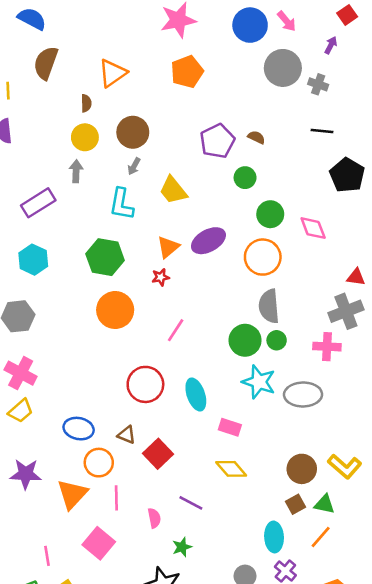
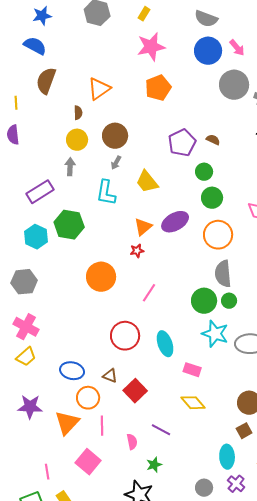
green circle: (270, 214) -> (212, 198), moved
green hexagon: (105, 257) -> (69, 225), moved

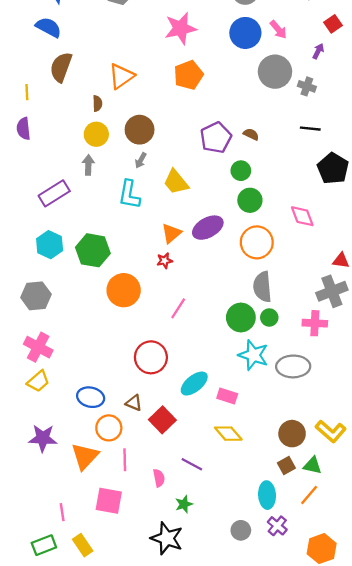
green hexagon: (69, 225) -> (93, 250), moved
cyan ellipse: (165, 344) -> (194, 384), moved, turned 70
pink square: (88, 462) -> (109, 501), turned -30

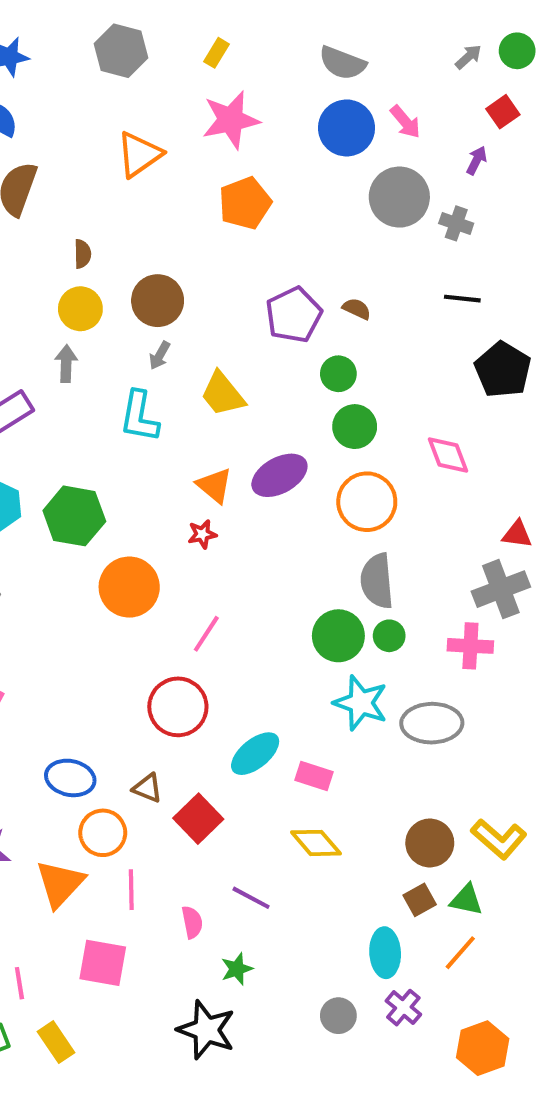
orange triangle: (121, 76) -> (139, 154), moved
orange triangle: (171, 233) -> (214, 485), turned -40
pink line: (178, 308) -> (206, 634), moved

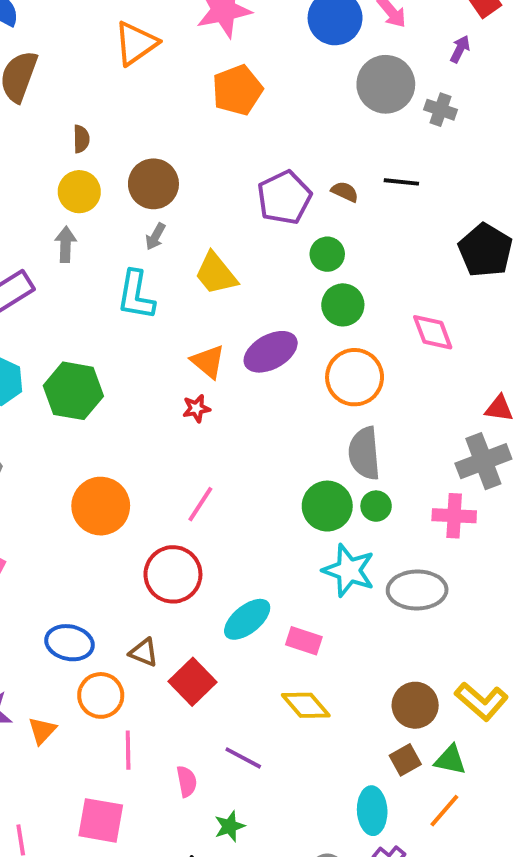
black line: (462, 299) -> (401, 182), moved
orange circle: (129, 587) -> (101, 506), moved
orange triangle: (60, 884) -> (42, 731), moved, size x0.6

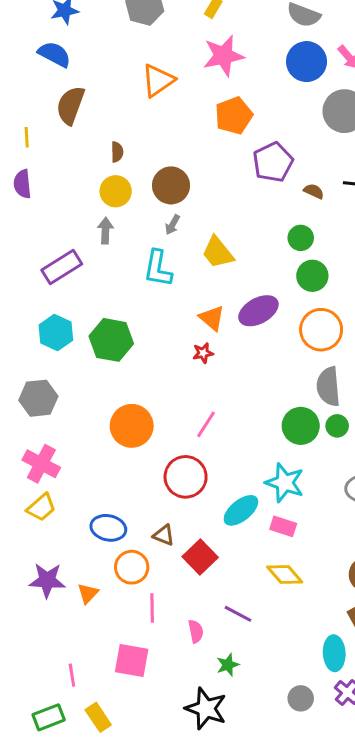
purple pentagon: (284, 198) -> (273, 162), moved
cyan star: (349, 570) -> (285, 483), moved

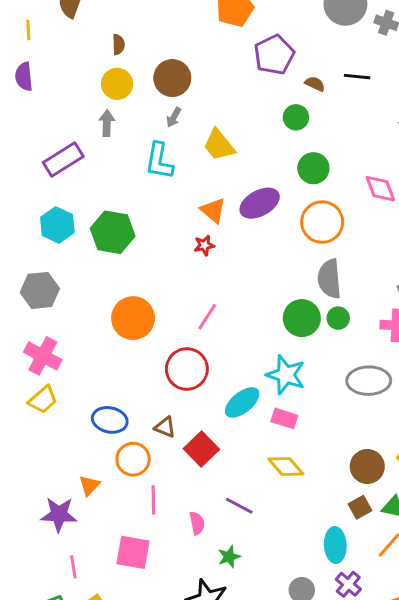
green circle: (301, 238) -> (296, 117), moved
purple star: (47, 580) -> (59, 514), moved

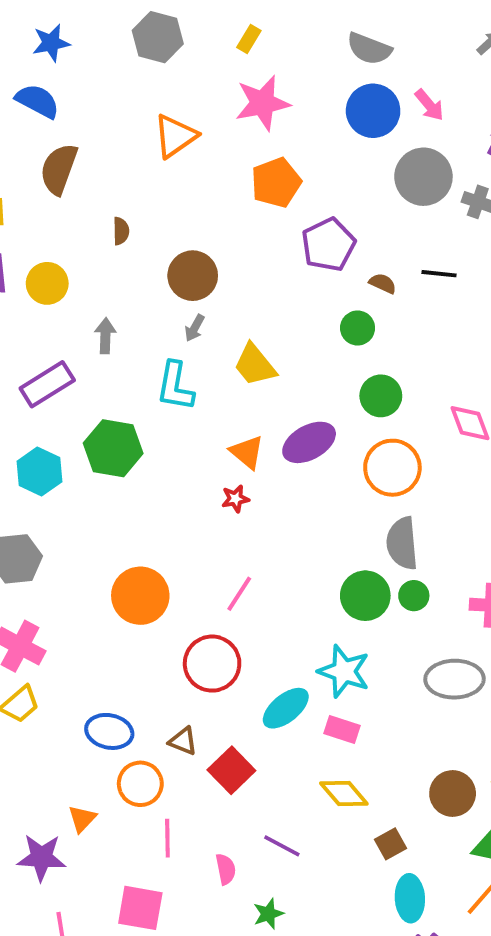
yellow circle: (117, 84) -> (47, 283), moved
green hexagon: (113, 232) -> (113, 448), moved
brown square: (360, 507) -> (391, 844), moved

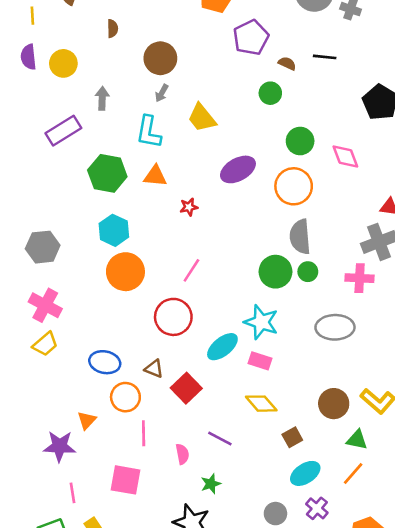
green circle: (381, 396) -> (300, 141), moved
orange triangle: (247, 452) -> (155, 176), moved, turned -35
cyan hexagon: (39, 472) -> (114, 230), moved
cyan ellipse: (410, 898) -> (305, 473), turned 60

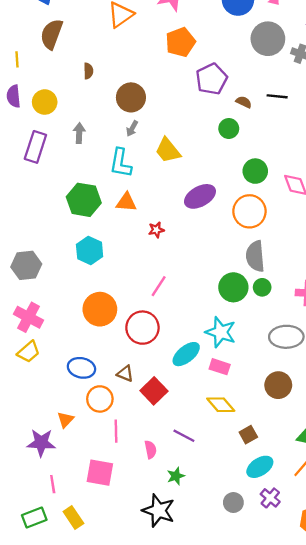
purple rectangle: (63, 131) -> (35, 147), moved, turned -40
orange circle: (125, 272) -> (100, 309), moved
brown circle: (334, 404) -> (278, 385), moved

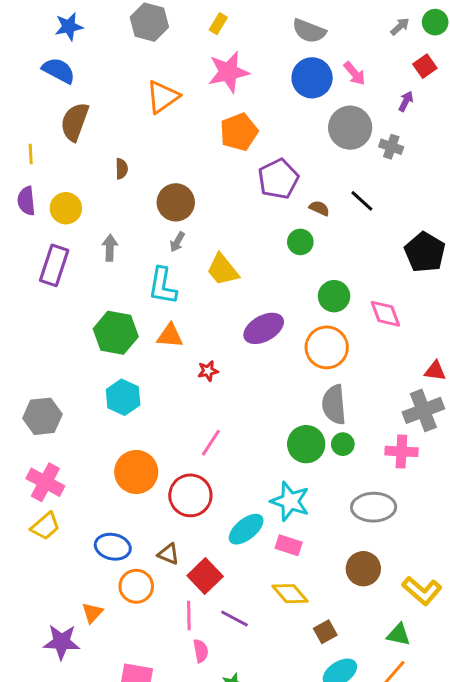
black line: (277, 96) -> (362, 201), turned 36
pink line: (116, 431) -> (189, 616), moved
purple line: (184, 436) -> (234, 619), moved

